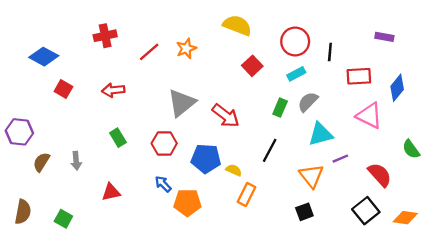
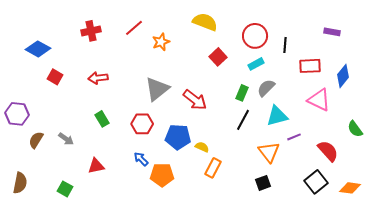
red line: (149, 52) -> (134, 28), moved
black line: (270, 150) -> (243, 120), moved
gray arrow: (76, 161) -> (66, 139), turned -49
green square: (63, 219) -> (65, 189), moved

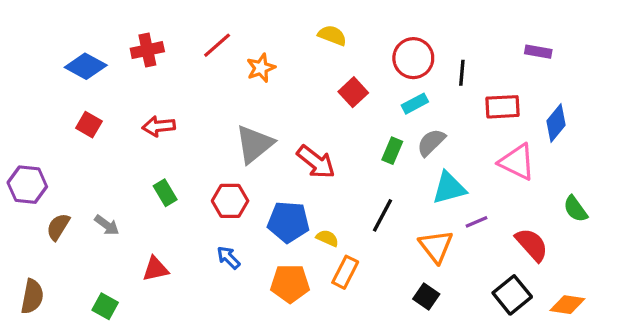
yellow semicircle: (205, 22) -> (332, 35), size x0.7
blue diamond: (38, 49) -> (86, 66), moved
black line: (243, 120) -> (382, 215), moved
orange pentagon: (162, 175) -> (290, 284), moved
black square: (263, 183) -> (426, 297), turned -35

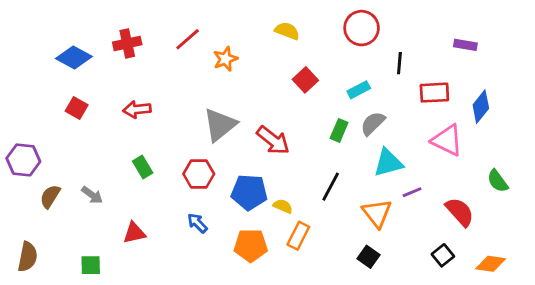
red circle: (413, 58) -> (362, 28), moved
black square: (512, 295) -> (443, 255), size x0.7
green square: (105, 306) -> (91, 265), turned -30

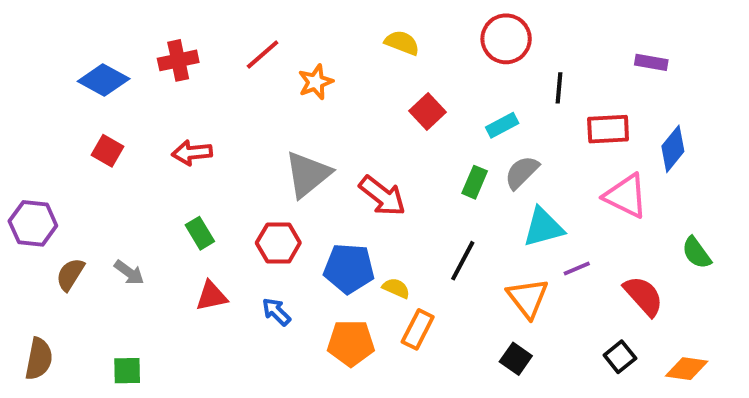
red triangle: (134, 233) -> (212, 296), moved

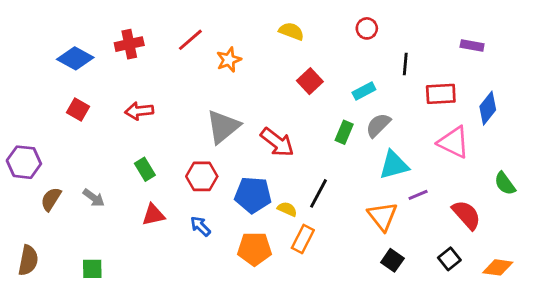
red circle: (506, 39) -> (367, 28), size x0.6
black line: (463, 261) -> (318, 193), moved
black square: (516, 359) -> (392, 260), moved

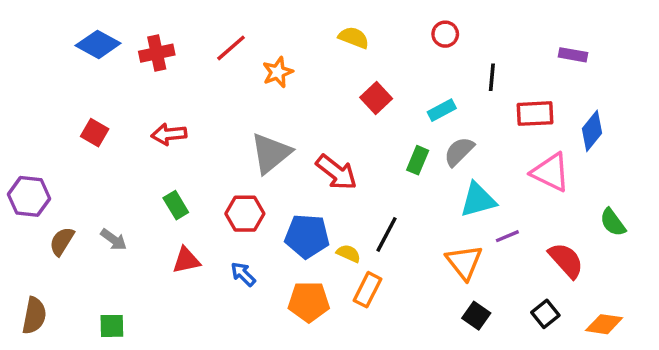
blue diamond: (75, 58) -> (98, 44), moved

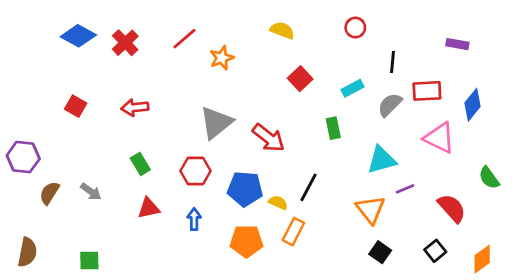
red cross: (157, 53) -> (125, 43), turned -32
gray semicircle: (459, 152) -> (390, 105), moved
green rectangle: (418, 160) -> (333, 128), turned -35
blue arrow: (243, 274) -> (194, 219), turned 45
orange diamond: (604, 324) -> (482, 259), turned -44

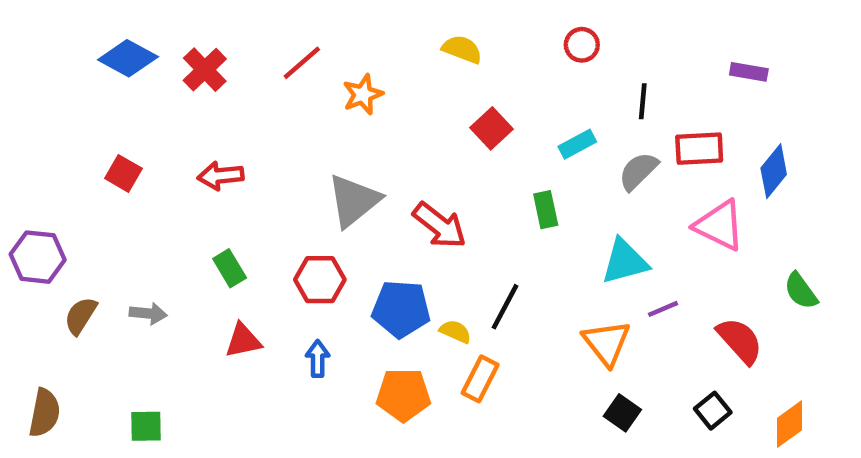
gray arrow: (91, 192) -> (148, 313), turned -30

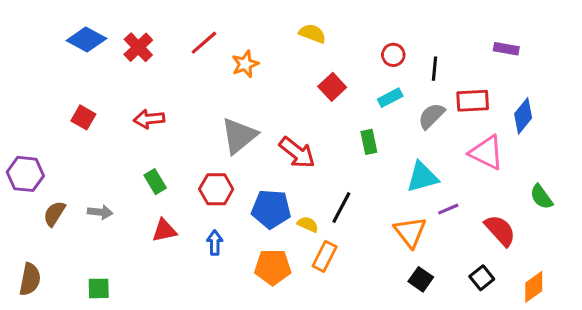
red circle: (582, 45) -> (393, 55), moved

